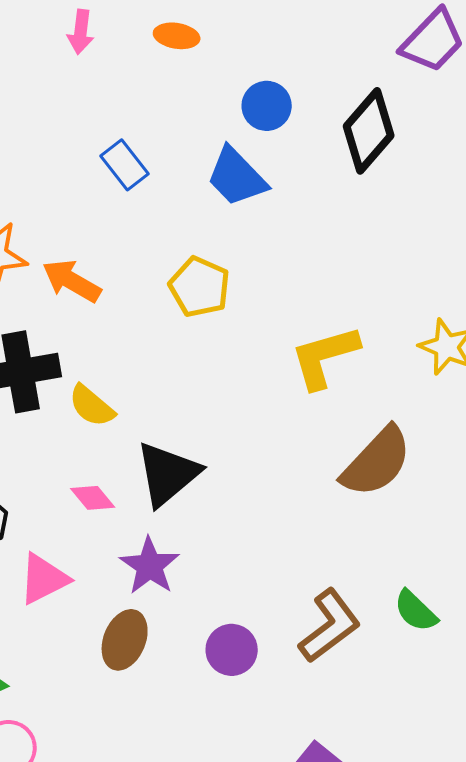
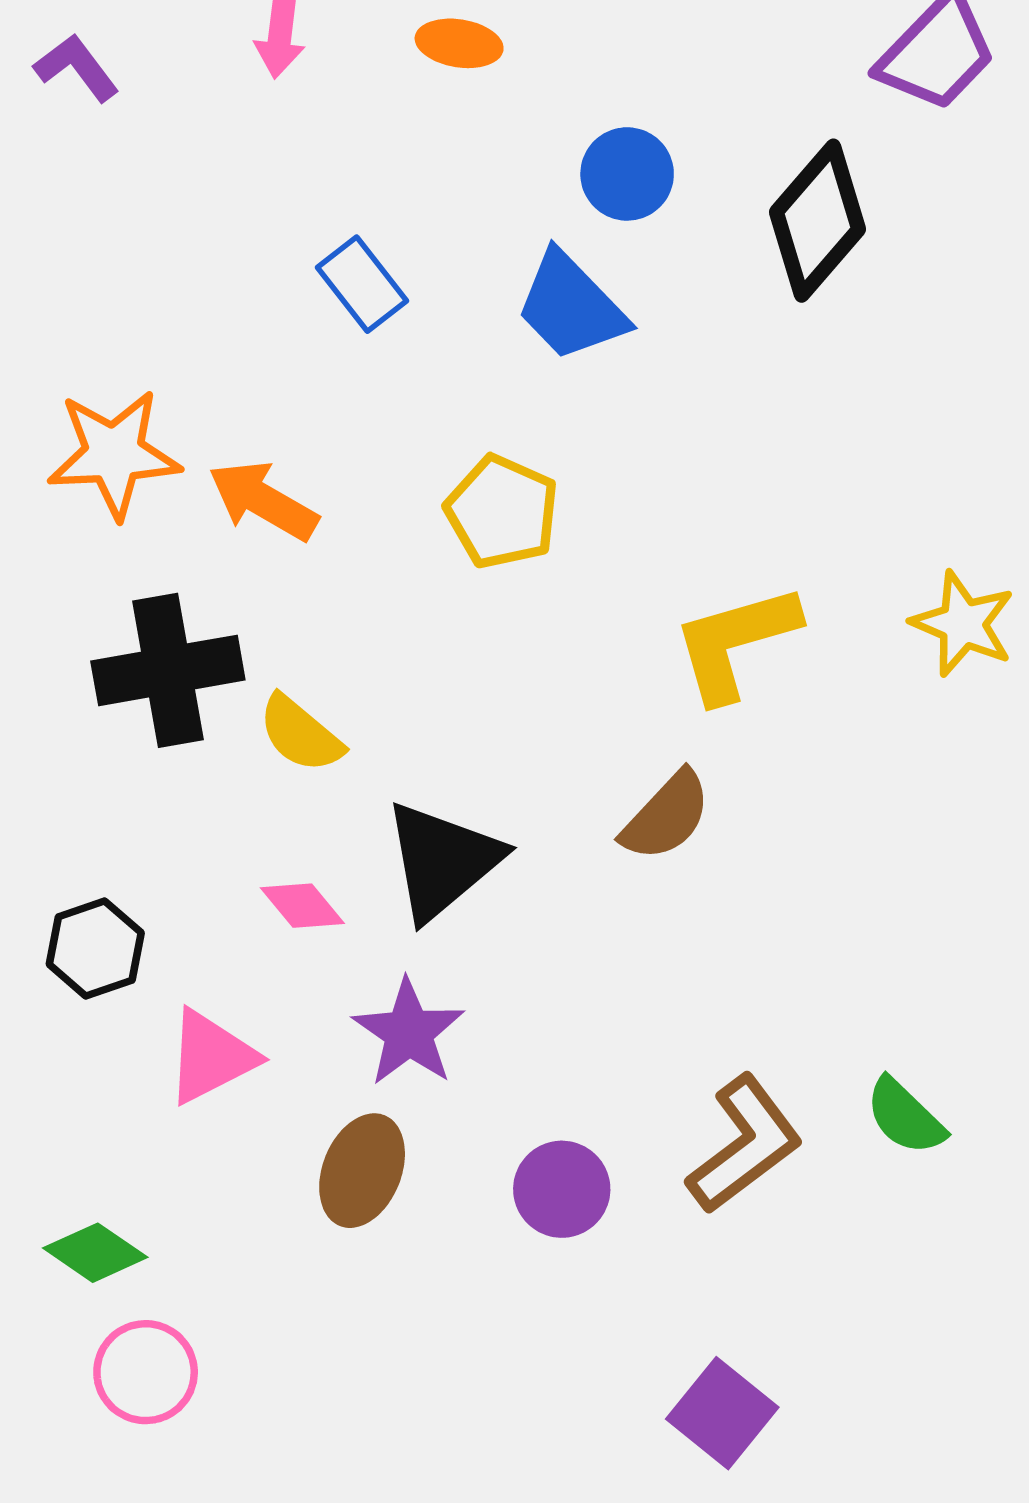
brown semicircle: (377, 462) -> (666, 816), moved, size x0.7

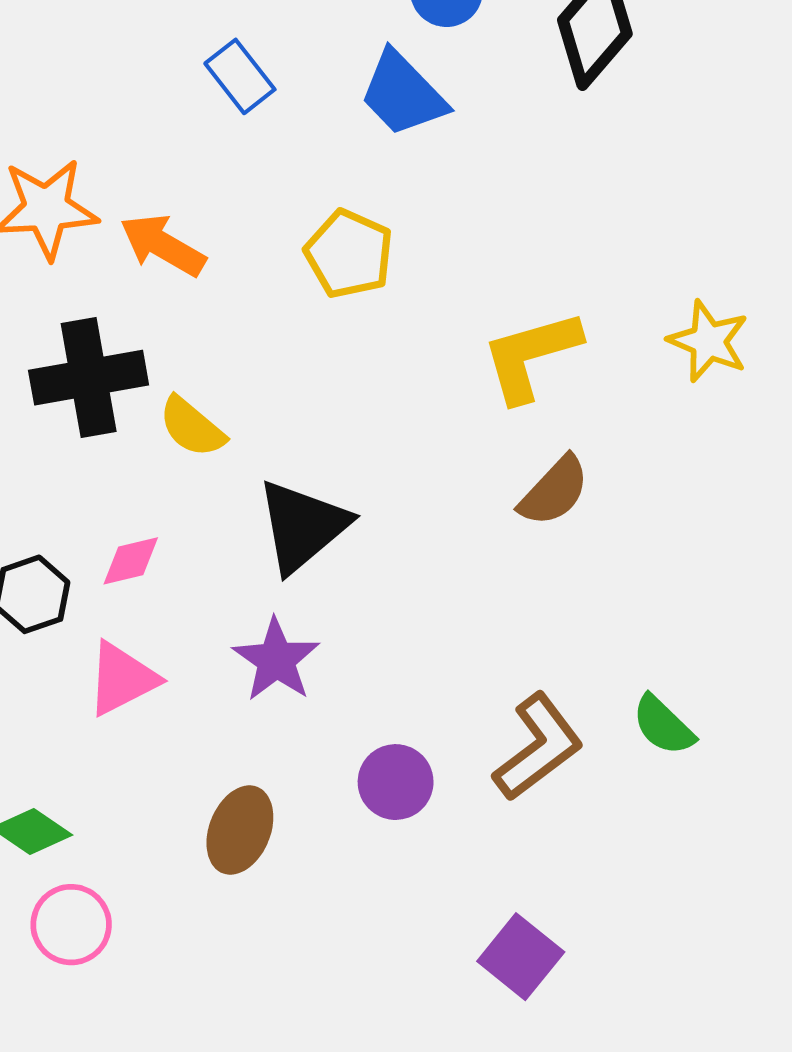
brown semicircle: (666, 816) -> (554, 491), moved
pink diamond: (302, 906) -> (131, 561), moved, turned -64
brown ellipse: (362, 1171) -> (240, 830), moved

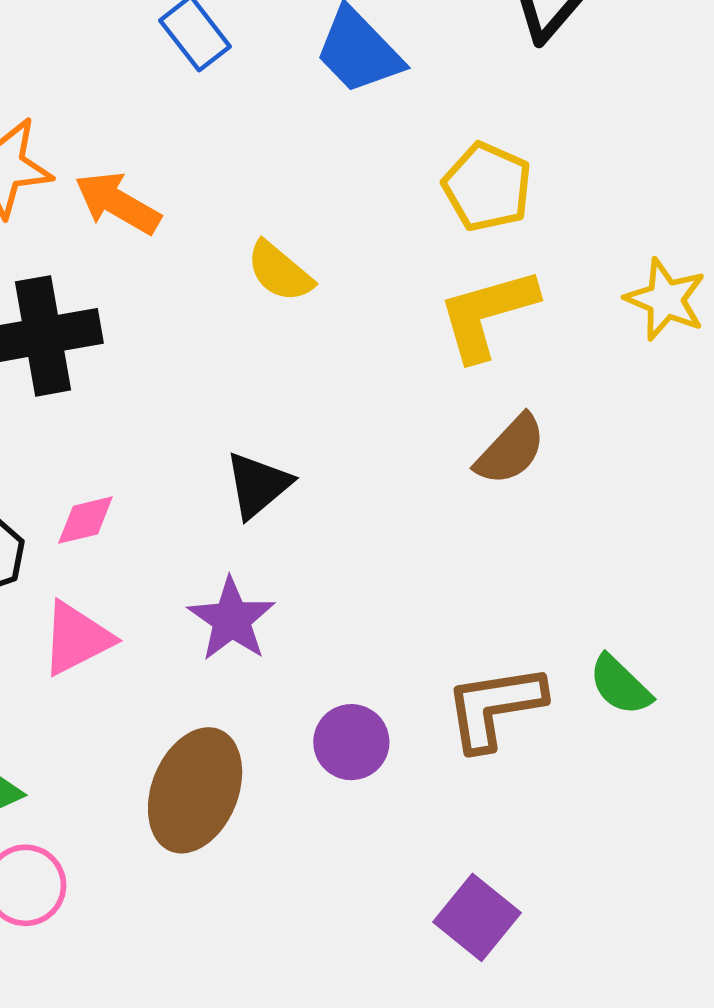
yellow pentagon: (349, 254) -> (487, 187), moved
yellow semicircle: (192, 427) -> (280, 272), moved
black triangle: (302, 526) -> (258, 485), size x0.7
brown L-shape: (538, 747) -> (495, 707), turned -152
brown ellipse: (240, 830) -> (195, 790), size x1.4

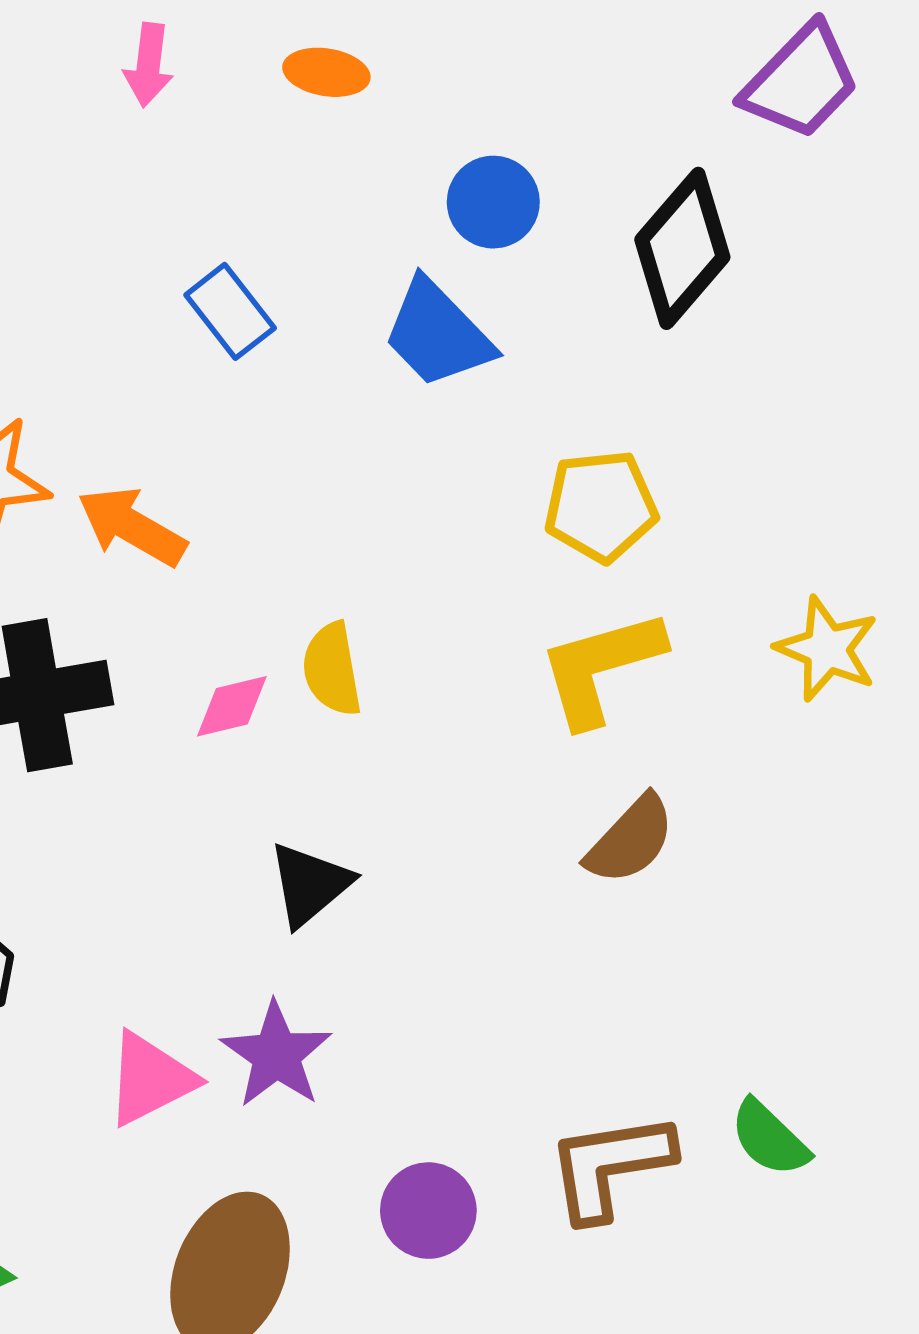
yellow pentagon: (487, 187) -> (601, 506), turned -30
yellow semicircle: (280, 272) -> (332, 669), moved, turned 40
pink diamond: (85, 520) -> (232, 706), moved
pink triangle: (77, 638) -> (150, 1079), moved

